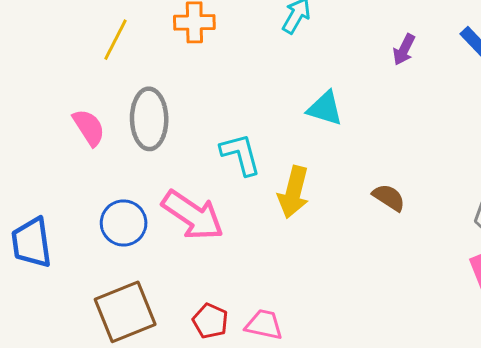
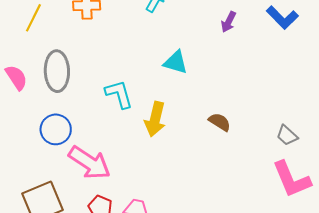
pink arrow: (193, 215) -> (90, 163), moved
blue circle: (124, 223) -> (56, 129), moved

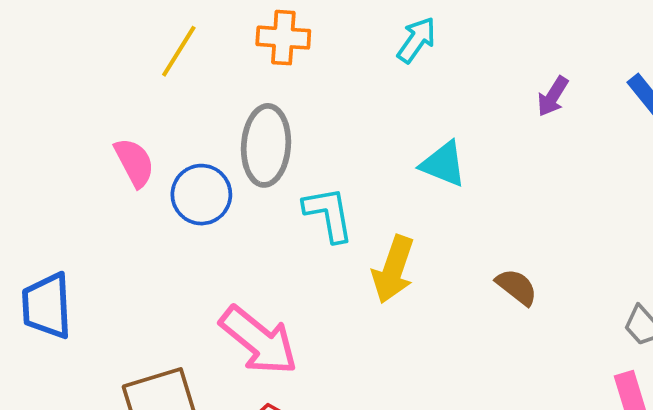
gray ellipse: (57, 71) -> (266, 145), moved
blue circle: (56, 129) -> (201, 195), moved

